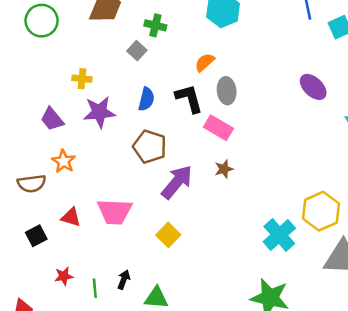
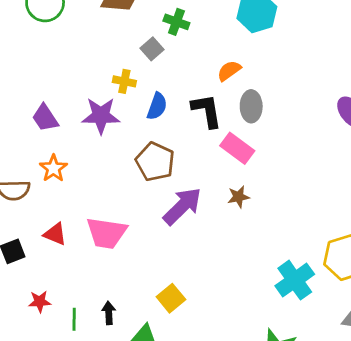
yellow cross: (82, 79) -> (124, 81), moved
yellow square: (168, 235) -> (171, 298), moved
black arrow: (124, 280) -> (109, 313), turned -30

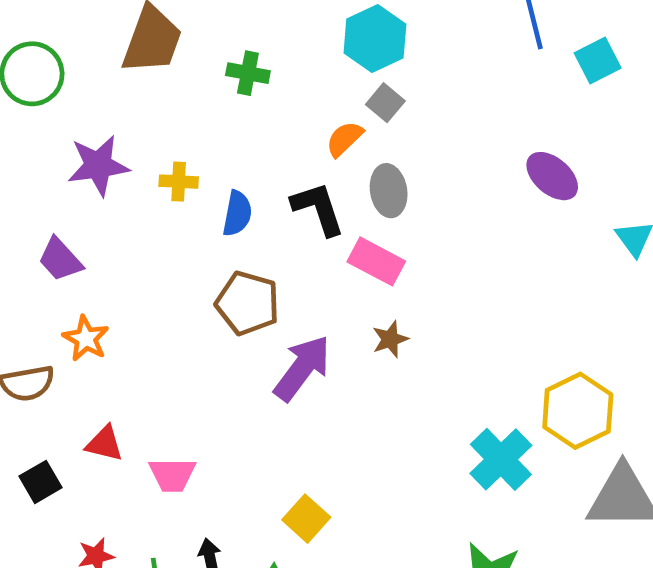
gray square: (152, 49) -> (385, 103), moved
purple star: (101, 116) -> (98, 165), moved
pink trapezoid: (107, 233) -> (172, 475), moved, size x0.7

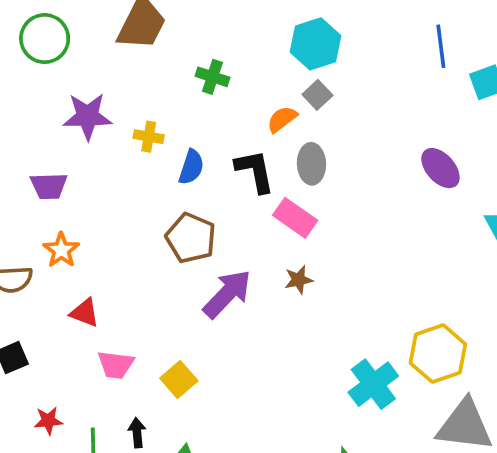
green cross: (248, 73) -> (213, 77), moved
purple trapezoid: (60, 259) -> (49, 186), turned -57
red triangle: (104, 444) -> (85, 313), moved
yellow square: (306, 519) -> (179, 379), moved

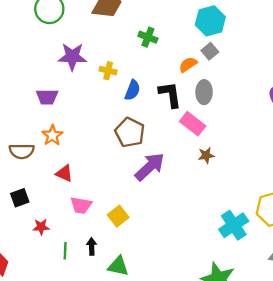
brown star: (299, 280) -> (206, 155), moved
red star: (48, 421) -> (41, 227), moved

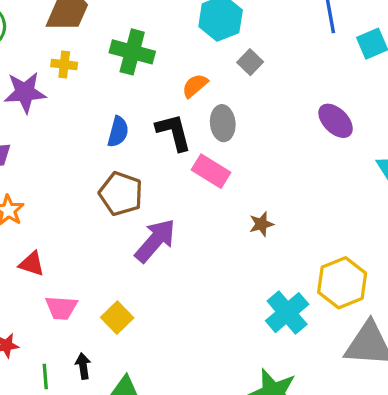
green cross: (148, 37) -> (132, 52), size x1.5
gray square: (210, 51) -> (250, 62), moved
yellow cross: (108, 71) -> (64, 64), moved
brown star: (206, 155) -> (261, 224), moved

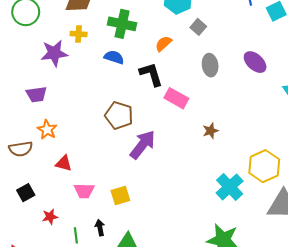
gray ellipse: (223, 123) -> (210, 65), moved
blue semicircle: (118, 132) -> (114, 57), moved, turned -84
yellow square: (117, 318) -> (120, 195), turned 30

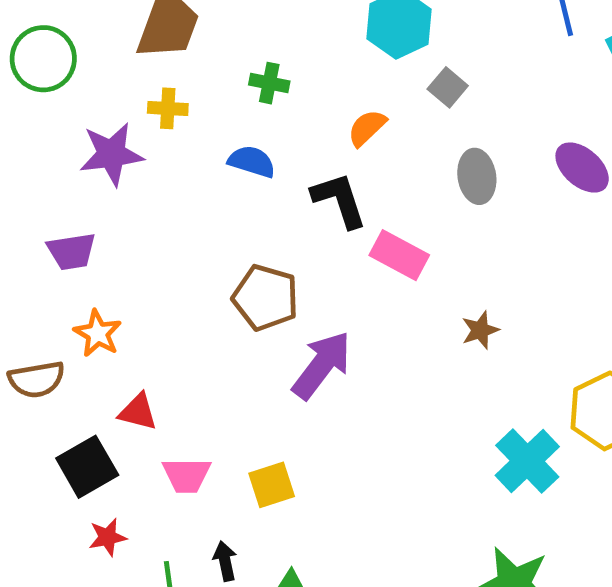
green cross: (122, 24) -> (269, 83), size x0.6
black square: (26, 193) -> (87, 467), moved, size x1.4

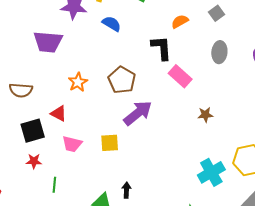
blue semicircle: (252, 162) -> (112, 24), moved
purple trapezoid: (71, 251) -> (48, 42), size x1.4
orange star: (98, 333) -> (78, 82), moved
yellow square: (272, 485) -> (110, 143), moved
black arrow: (225, 561) -> (126, 190), moved

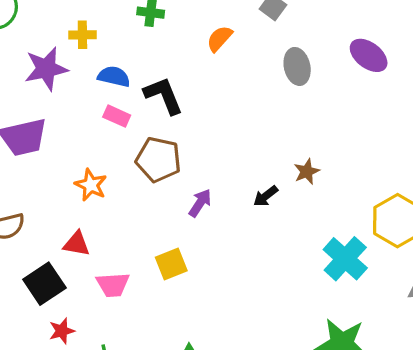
black L-shape: (161, 48) -> (163, 95), moved
pink rectangle: (180, 76) -> (117, 116), moved, size x0.7
purple arrow: (138, 113) -> (200, 203), size x0.6
black arrow: (126, 190) -> (266, 196), moved, turned -112

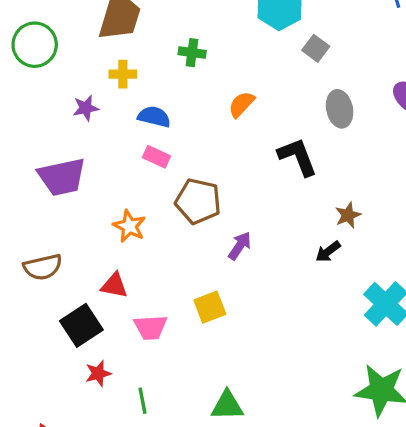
orange semicircle: (220, 39) -> (241, 104), moved
purple star: (46, 69) -> (86, 108), size x0.6
black L-shape: (163, 95) -> (298, 157), moved
black arrow: (266, 196) -> (328, 252), moved

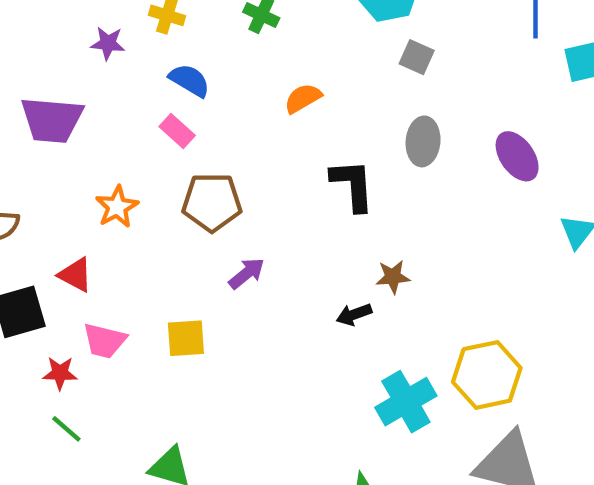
gray square: (316, 48) -> (417, 57), turned -30
brown pentagon: (198, 201) -> (212, 202), turned -30
red star: (98, 373) -> (60, 373), moved
green line: (142, 401) -> (66, 429), turned -55

